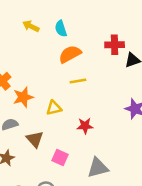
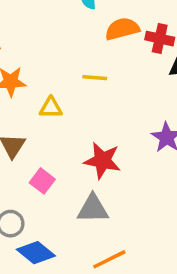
orange semicircle: (70, 54) -> (122, 29), moved
red star: (85, 126) -> (102, 161), moved, size x1.5

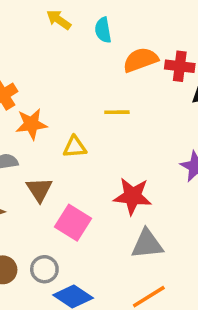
pink square: (42, 181) -> (73, 223), size x1.4
gray triangle: (93, 209) -> (147, 244), moved

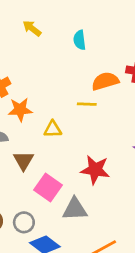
yellow arrow: (59, 20) -> (32, 28), moved
orange semicircle: (141, 60) -> (105, 81), moved
gray triangle: (147, 244) -> (75, 209), moved

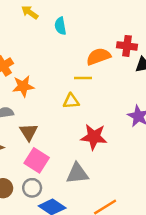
cyan semicircle: (80, 40) -> (60, 26), moved
yellow triangle: (53, 129) -> (71, 101), moved
pink square: (48, 188) -> (37, 160), moved

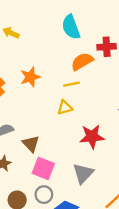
cyan semicircle: (60, 26) -> (71, 27), moved, size x1.5
orange star: (23, 86) -> (30, 77), moved
gray triangle: (77, 173) -> (83, 173), turned -30

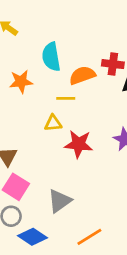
cyan semicircle: (71, 27) -> (51, 57), moved
red star: (92, 137) -> (79, 144), moved

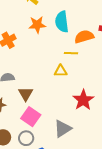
orange star: (21, 82) -> (37, 25), moved
red star: (79, 144) -> (83, 100), moved, turned 30

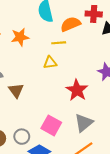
orange star: (37, 25) -> (20, 37), moved
pink square: (31, 117) -> (51, 125), moved
gray triangle: (63, 129) -> (84, 123), moved

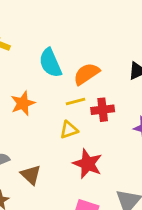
red cross: (94, 14) -> (103, 110), moved
red star: (77, 90) -> (88, 164), moved

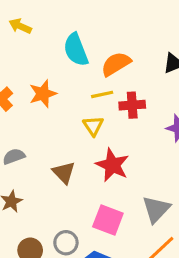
yellow triangle: (69, 130) -> (93, 126), turned -48
brown triangle: (31, 175) -> (64, 173), moved

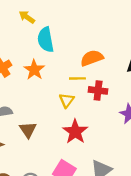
cyan semicircle: (76, 50) -> (46, 40), moved
orange star: (43, 94) -> (34, 70), turned -30
brown triangle: (64, 173) -> (28, 130), moved

